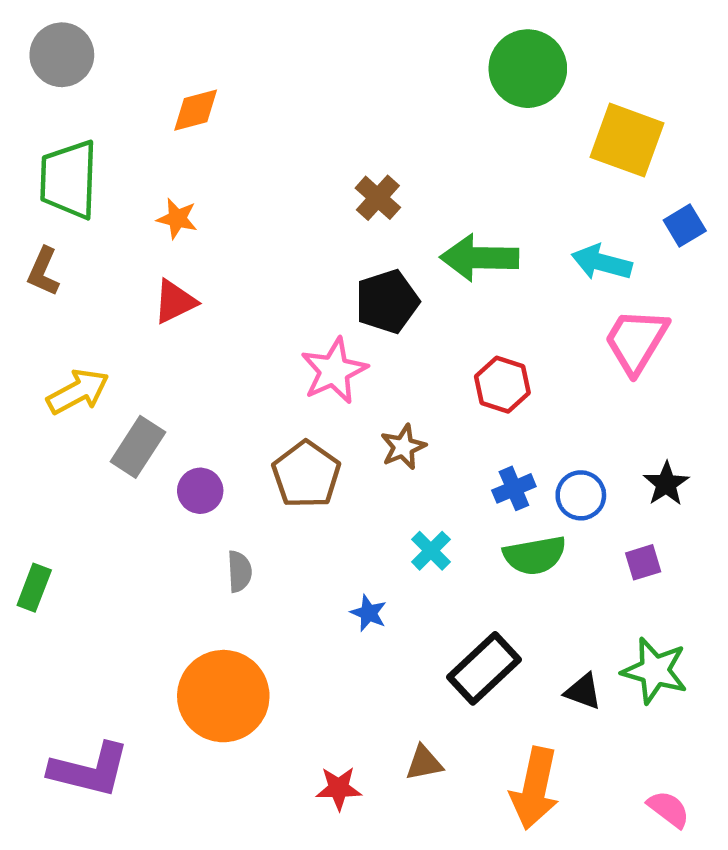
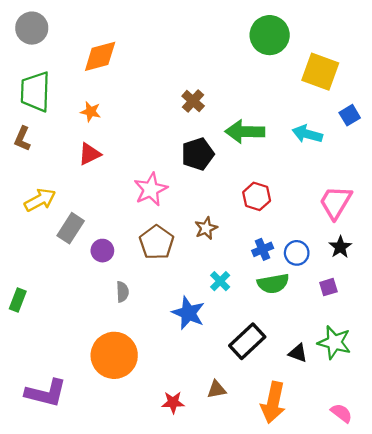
orange diamond: (196, 110) -> (100, 56), size x1.4
pink trapezoid: (636, 341) -> (336, 202), moved
pink star: (334, 371) -> (151, 189), moved
blue star: (369, 613) -> (188, 313), size x1.8

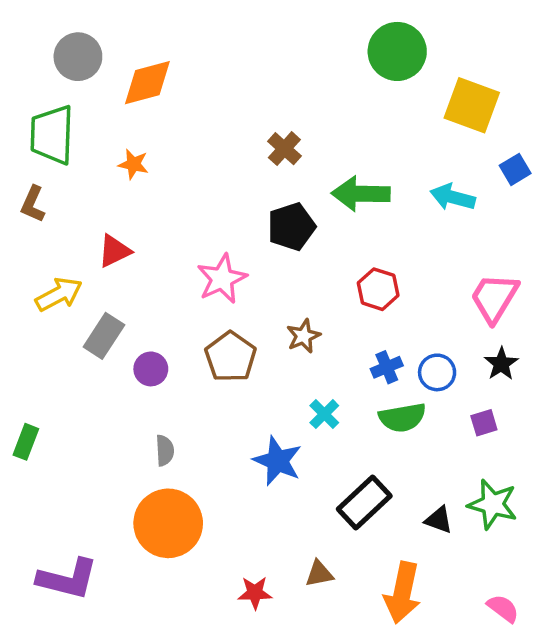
gray circle: (32, 28) -> (78, 57), moved
red triangle: (89, 154) -> (114, 251), moved
gray semicircle: (122, 292) -> (165, 450), moved

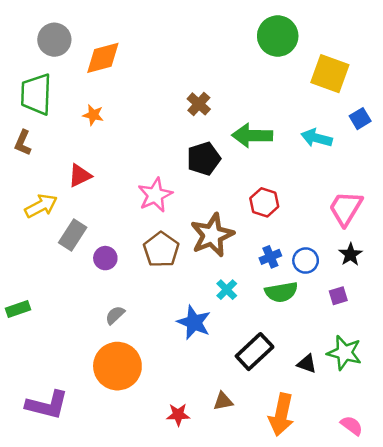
brown star: (303, 336) -> (212, 235), size x1.8
green rectangle: (26, 442) -> (18, 309), turned 50
gray semicircle: (165, 450) -> (115, 315), turned -130

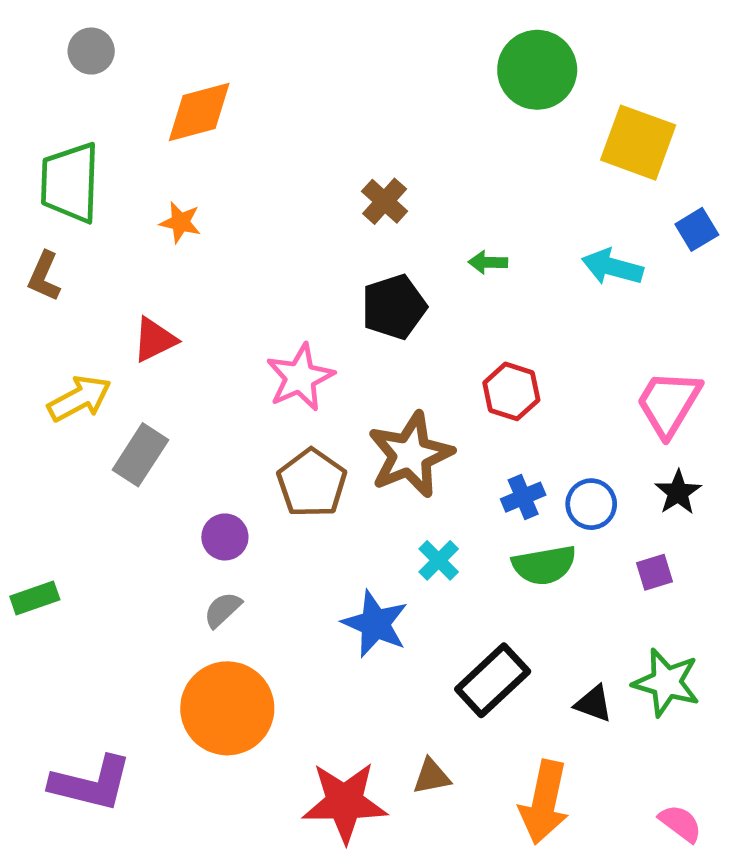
gray circle: (54, 40) -> (91, 51), moved, size x0.7
green arrow: (252, 136) -> (488, 262), size x0.5
purple circle: (105, 258) -> (225, 537), moved
red star: (178, 415) -> (345, 802), size x1.8

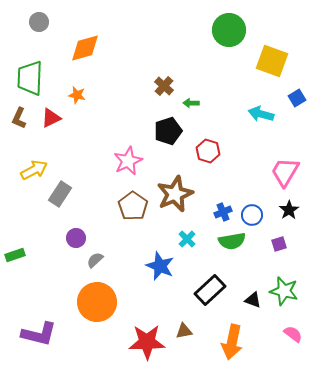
green arrow: (488, 262) -> (191, 103), moved
red triangle: (155, 340) -> (51, 118), moved
red hexagon: (511, 391) -> (208, 151), moved
purple circle: (225, 537) -> (76, 238), moved
pink semicircle: (680, 823) -> (293, 334), moved

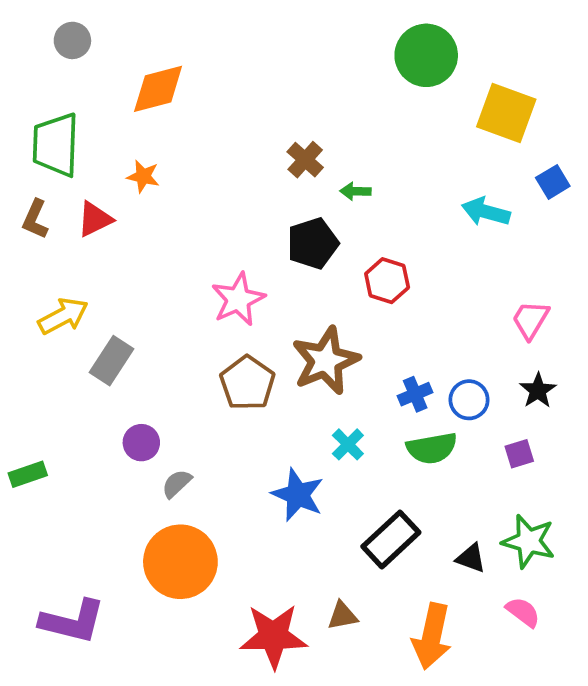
pink trapezoid: (285, 172) -> (530, 320), size x0.7
pink semicircle: (293, 334) -> (523, 612), moved

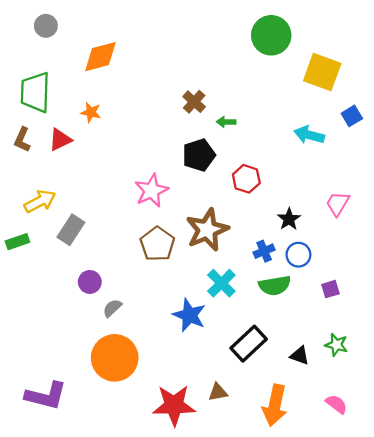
black star: (538, 390) -> (289, 219), moved
cyan cross: (348, 444) -> (221, 283), size x1.4
green rectangle: (28, 474) -> (17, 242), moved
green star: (529, 541) -> (336, 345), size x0.7
pink semicircle: (523, 612) -> (336, 404), moved

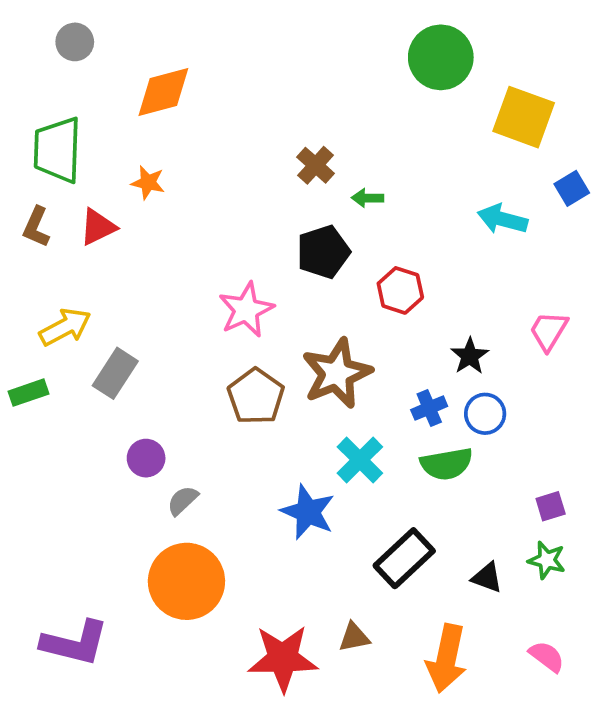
purple square: (330, 289) -> (551, 506), moved

